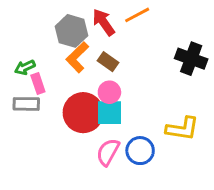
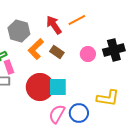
gray hexagon: (71, 31) -> (19, 31), moved
black cross: (191, 59) -> (114, 50), turned -35
pink circle: (109, 92) -> (88, 54), moved

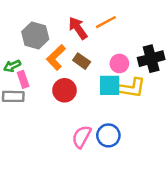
red circle: (40, 87) -> (65, 90), moved, size x0.7
cyan square: (58, 87) -> (110, 85), moved
yellow L-shape: (108, 98) -> (132, 88), moved

